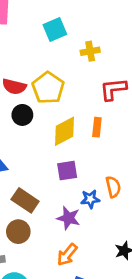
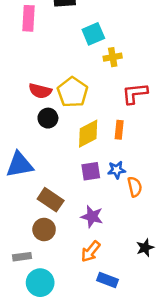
cyan square: (55, 30) -> (93, 34), moved
blue star: (90, 199) -> (117, 170), moved

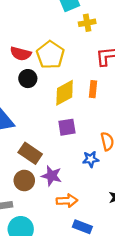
blue star: (117, 170) -> (91, 159), moved
purple star: (92, 217) -> (52, 176), moved
orange arrow: (91, 252) -> (67, 201), turned -132

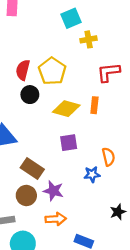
red semicircle: (21, 54) -> (23, 70), turned 90
yellow diamond: (65, 93) -> (66, 109), turned 44
orange arrow: (67, 201) -> (56, 219), moved

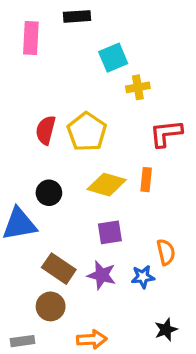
black circle: (30, 95) -> (49, 193), moved
purple star: (53, 191) -> (102, 275), moved
black star: (118, 212) -> (166, 330), moved

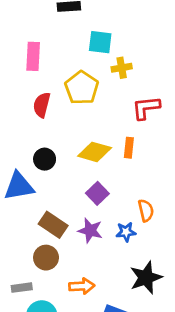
pink rectangle: (31, 38) -> (33, 56), moved
cyan square: (113, 58) -> (100, 42), turned 30
yellow pentagon: (87, 132) -> (82, 88), moved
purple square: (110, 232) -> (97, 193), turned -35
black star: (166, 330) -> (146, 278), size x1.6

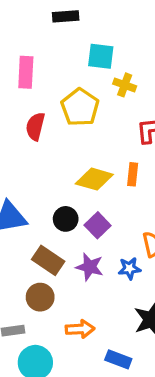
yellow cross: (122, 68) -> (125, 85), turned 30
black circle: (45, 159) -> (66, 219), moved

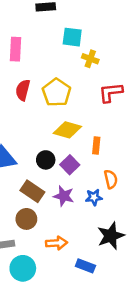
yellow pentagon: (80, 107) -> (57, 92), moved
orange rectangle: (133, 174) -> (96, 145), moved

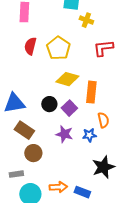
orange rectangle: (96, 145) -> (91, 92), size x1.5
brown rectangle: (32, 191) -> (24, 130), moved
orange arrow: (57, 243) -> (58, 187), moved

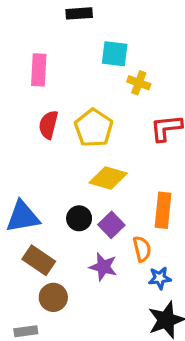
orange rectangle: (91, 92) -> (163, 210), moved
orange semicircle: (103, 120) -> (142, 249), moved
blue star: (89, 135) -> (160, 278), moved

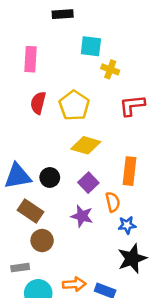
black circle: (79, 218) -> (50, 177), moved

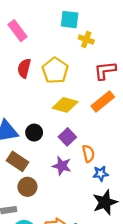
pink rectangle: (30, 59) -> (17, 31), turned -40
orange rectangle: (130, 171) -> (103, 102), moved, turned 45

